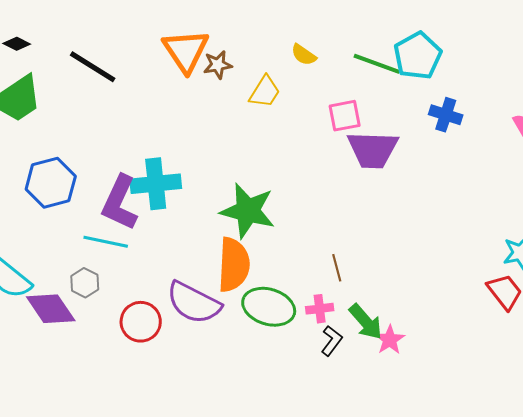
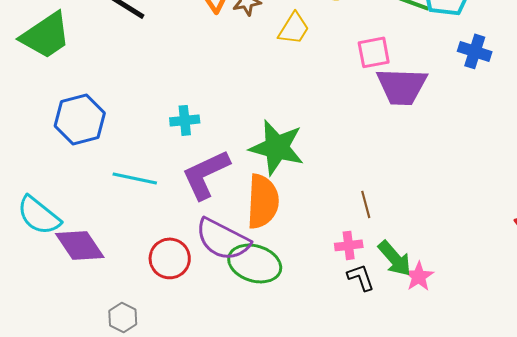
cyan cross: (156, 184) -> (185, 120), size x0.6
purple L-shape: (120, 203) -> (206, 174), moved, turned 40
gray hexagon: (85, 283) -> (123, 317), moved
green ellipse: (269, 307) -> (255, 263), moved
black L-shape: (332, 341) -> (361, 277), turned -56

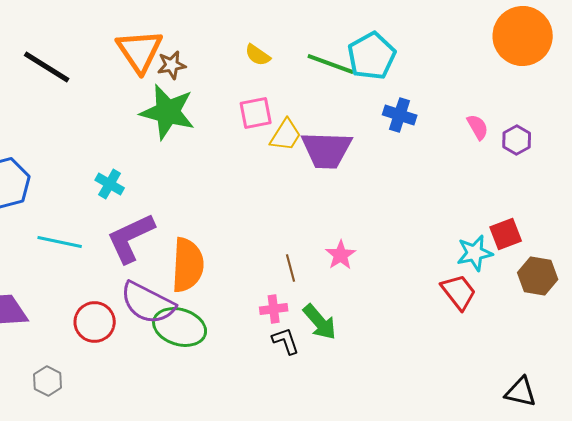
yellow trapezoid: (294, 28) -> (286, 135), moved
pink square: (374, 52) -> (256, 113), moved
cyan cross: (185, 120) -> (110, 184), turned 36
green star: (277, 147) -> (168, 112), moved
pink star: (419, 276) -> (341, 255), moved

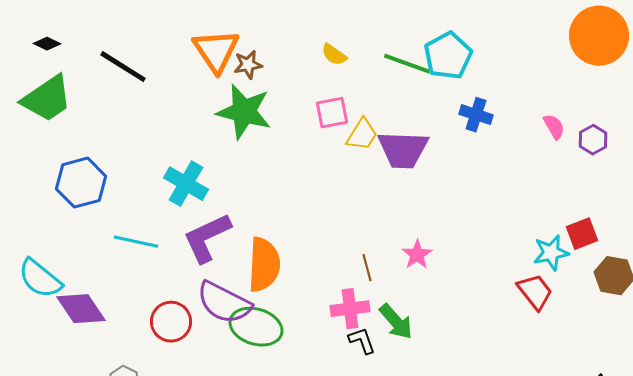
cyan cross: (110, 184) -> (186, 184), size x1.5
pink cross: (274, 309) -> (350, 309), size x1.4

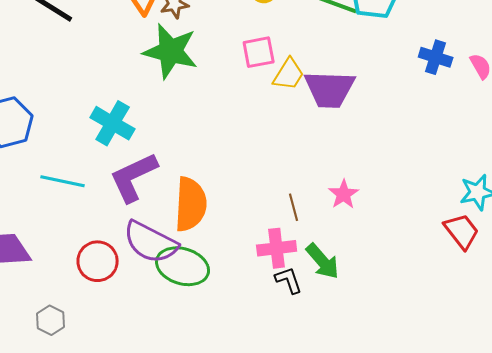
blue cross: (476, 115) -> (436, 57), moved

